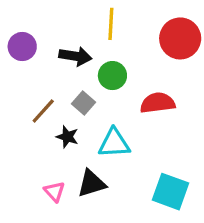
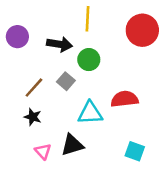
red semicircle: (158, 103) -> (124, 99), moved
black star: (67, 137) -> (33, 117), moved
cyan square: (170, 192) -> (135, 151), size x0.7

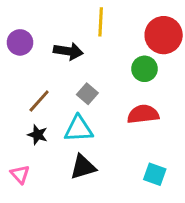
green circle: (89, 60) -> (145, 69), moved
gray square: (66, 81) -> (87, 94), moved
cyan triangle: (90, 113) -> (79, 129), moved
pink triangle: (43, 151) -> (20, 174), moved

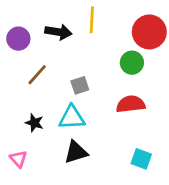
black arrow: (68, 51) -> (58, 32), moved
gray square: (87, 94) -> (80, 85), turned 30
brown line: (39, 101) -> (37, 75), moved

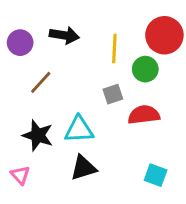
yellow line: (92, 20) -> (114, 49), moved
gray square: (80, 85) -> (113, 94), moved
black star: (34, 123) -> (38, 135), size x1.5

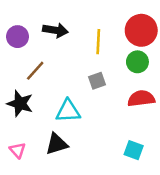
green circle: (145, 69) -> (137, 62), moved
red semicircle: (144, 115) -> (141, 98), moved
black star: (38, 135) -> (20, 103), moved
black triangle: (83, 168) -> (57, 144), moved

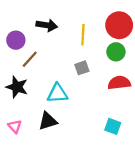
purple circle: (18, 37) -> (16, 40), moved

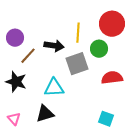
black arrow: (47, 25) -> (54, 46), moved
green circle: (116, 52) -> (99, 49), moved
gray square: (82, 68) -> (77, 64), size x1.6

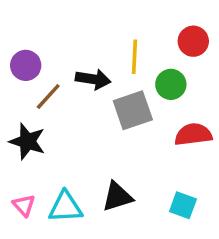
red circle: (112, 24) -> (193, 41), size x0.7
cyan triangle: (54, 88) -> (65, 207), moved
black triangle: (45, 114) -> (117, 197), moved

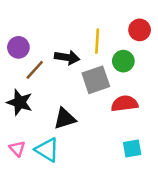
red semicircle: (193, 134) -> (125, 104), moved
black triangle: (117, 197) -> (65, 119), moved
cyan square: (183, 205) -> (132, 149), turned -30
cyan triangle: (65, 207) -> (47, 150), turned 35

